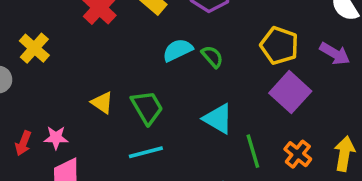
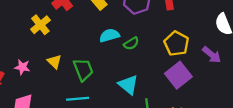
yellow cross: (34, 48) -> (40, 25), moved
green semicircle: (212, 57) -> (131, 43), turned 91
pink star: (56, 138) -> (22, 67), moved

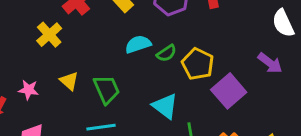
yellow pentagon: (176, 43) -> (198, 64), moved

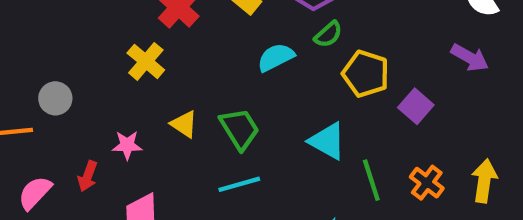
green semicircle: (166, 53) -> (328, 34), moved
purple square: (229, 91) -> (416, 106), size x0.7

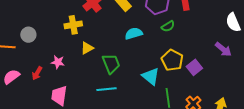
green semicircle: (328, 34) -> (168, 26), moved
yellow cross: (146, 61) -> (73, 25), turned 30
yellow pentagon: (366, 74) -> (172, 60), moved
yellow triangle: (184, 124) -> (87, 48), moved, turned 48

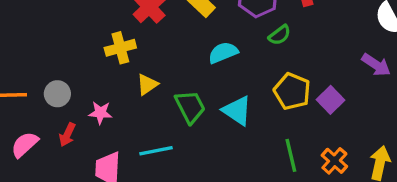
gray circle: (28, 35) -> (57, 94), moved
cyan triangle: (151, 76) -> (237, 111), moved
cyan line: (106, 89) -> (156, 151), moved

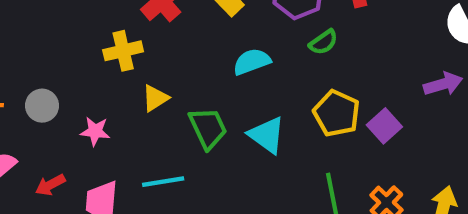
purple arrow: (376, 65) -> (443, 84), turned -52
red arrow: (67, 135) -> (50, 185), moved, turned 35

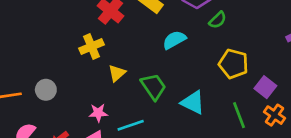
purple square: (384, 126) -> (265, 87), moved
pink star: (95, 131) -> (98, 113), moved
cyan triangle: (267, 135) -> (193, 103), moved

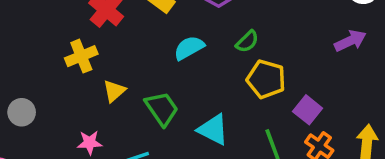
green semicircle: (218, 20) -> (247, 42), moved

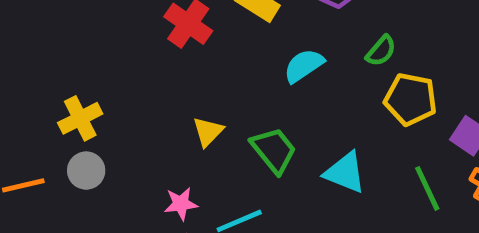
yellow cross: (81, 56) -> (80, 118), moved

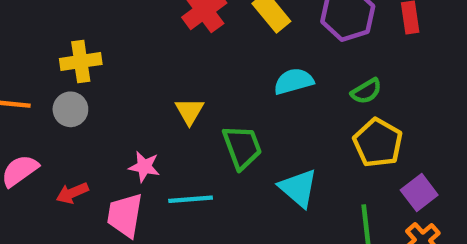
yellow triangle: (208, 132) -> (190, 111), turned -32

